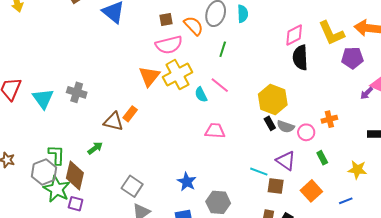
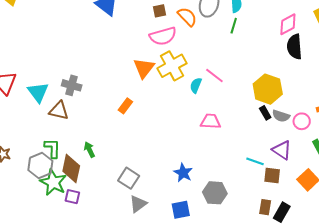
green line: (223, 49) -> (234, 26), moved
cyan semicircle: (201, 95) -> (196, 85), turned 49
brown triangle: (113, 121) -> (59, 111), moved
green arrow: (95, 148) -> (89, 150), moved, turned -77

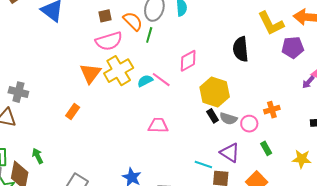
pink diamond: (288, 24) -> (188, 61), moved
green line: (234, 26) -> (149, 35), moved
cyan semicircle: (196, 85) -> (145, 81), moved, turned 42

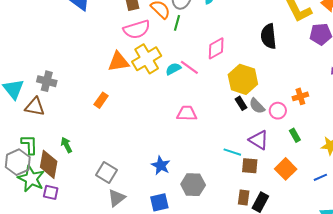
orange triangle: (90, 73) -> (118, 62), turned 45
gray semicircle: (228, 119) -> (257, 106), turned 30

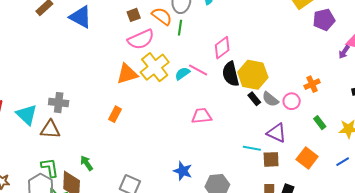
black semicircle: (269, 36) -> (231, 74), moved
green rectangle: (295, 135) -> (320, 123), moved

